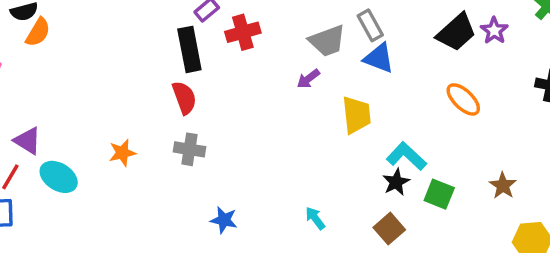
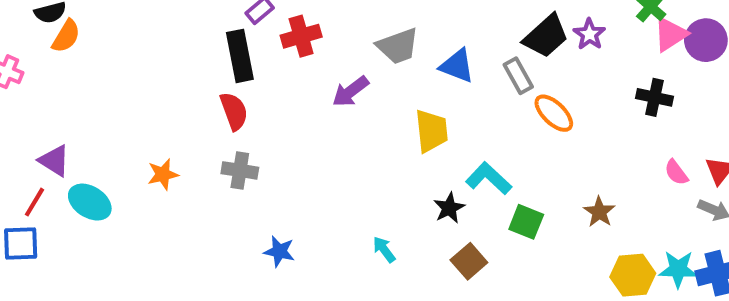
gray rectangle: (370, 25) -> (518, 76), moved
purple arrow: (308, 79) -> (350, 91), moved, size x1.4
black star: (396, 182) -> (449, 208), moved

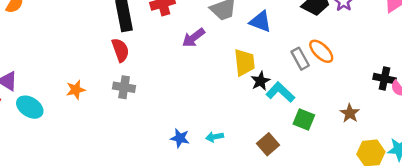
gray rectangle: (518, 76) -> (300, 59), moved
black cross: (655, 97) -> (384, 79), moved
black star: (449, 208) -> (260, 81), moved
cyan arrow: (384, 249) -> (215, 137), turned -63
blue star: (279, 251) -> (180, 138), moved

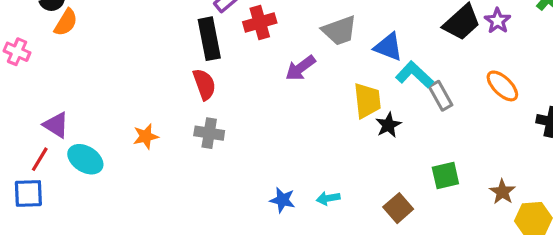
orange ellipse: (321, 51) -> (502, 86), moved
cyan L-shape: (280, 92) -> (414, 75), moved
brown star: (350, 113) -> (502, 192), moved
green square: (304, 119) -> (445, 176), turned -35

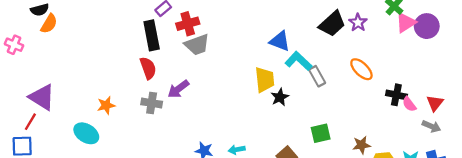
gray trapezoid: (340, 31) -> (197, 45), moved
purple arrow: (300, 68) -> (178, 89), moved
purple triangle: (56, 125) -> (42, 97), size x1.4
cyan ellipse: (85, 159) -> (86, 133), moved
brown star: (502, 192) -> (361, 145), turned 30

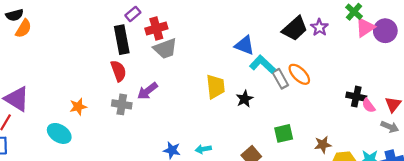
orange ellipse: (361, 69) -> (299, 74), moved
yellow trapezoid: (265, 80) -> (216, 87), moved

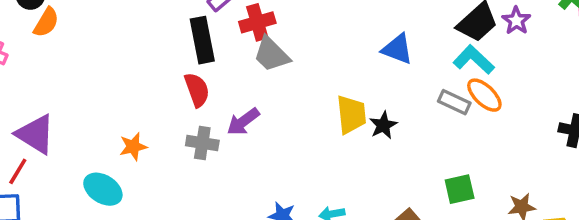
gray trapezoid: (165, 49) -> (271, 54), turned 65
cyan L-shape: (262, 64) -> (474, 60), moved
gray rectangle: (280, 79) -> (454, 102), turned -36
black star: (245, 99) -> (383, 125), moved

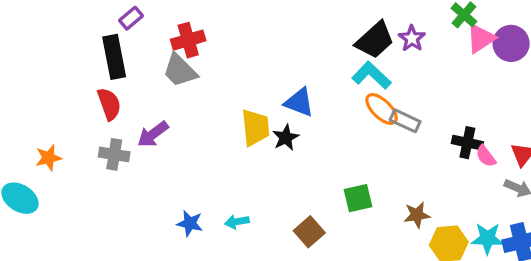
red cross: (257, 22) -> (188, 40), moved
blue triangle: (397, 49) -> (299, 102), moved
gray rectangle: (454, 102) -> (405, 121), moved

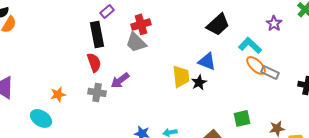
black trapezoid: (375, 40) -> (218, 24), moved

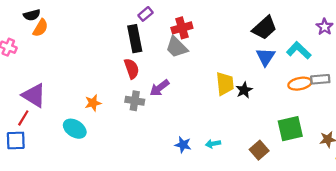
blue triangle: (207, 61) -> (266, 57), moved, turned 42
orange ellipse: (256, 65) -> (300, 84), moved, turned -55
gray rectangle: (270, 72) -> (320, 79), turned -30
green square: (242, 118) -> (290, 129), size x1.4

